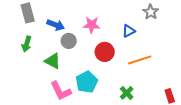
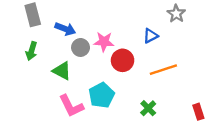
pink star: (92, 25) -> (104, 42), moved

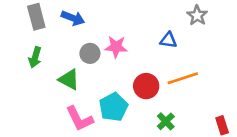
blue arrow: (65, 29) -> (73, 18), moved
blue triangle: (151, 36) -> (168, 40), turned 35
red circle: (123, 60) -> (146, 86), moved

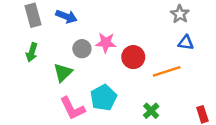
blue triangle: (168, 40) -> (186, 43), moved
green triangle: (69, 80) -> (63, 73), turned 48
red circle: (146, 86) -> (133, 57), moved

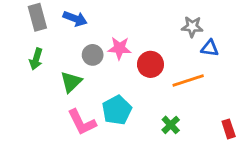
gray star: (180, 14) -> (192, 27), moved, turned -30

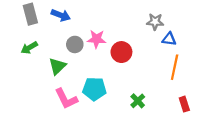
green arrow: (36, 59) -> (29, 48), turned 42
orange line: (188, 81) -> (175, 67), moved, turned -60
cyan pentagon: (117, 110) -> (94, 89), turned 30

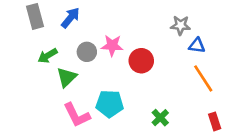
blue arrow: (61, 15) -> (70, 18), turned -72
green arrow: (29, 48) -> (48, 56), moved
orange line: (175, 67) -> (203, 78), turned -45

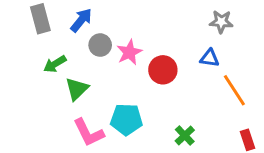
gray star: (181, 25) -> (221, 22), moved
pink star: (112, 46) -> (129, 52), turned -30
blue triangle: (197, 46) -> (210, 58), moved
gray circle: (87, 52) -> (100, 45), moved

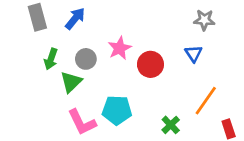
gray circle: (100, 45) -> (86, 59), moved
blue triangle: (210, 58) -> (194, 54), turned 48
green arrow: (55, 64) -> (51, 59), turned -40
orange line: (234, 90) -> (206, 101), moved, turned 68

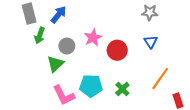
gray star: (204, 20) -> (150, 12), moved
green arrow: (51, 59) -> (40, 36), moved
green cross: (171, 125) -> (122, 89), moved

